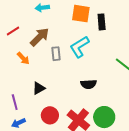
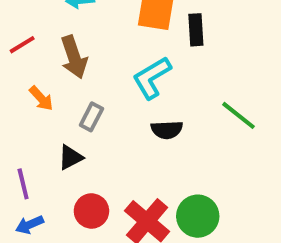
brown arrow: (40, 37) -> (74, 57), turned 115
gray rectangle: (56, 54) -> (91, 117), moved, turned 32
black semicircle: (89, 84) -> (167, 130), moved

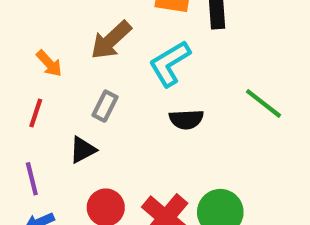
red line: (22, 45) -> (36, 113), moved, turned -40
brown arrow: (74, 57) -> (111, 40), moved, turned 66
orange arrow: (41, 98) -> (49, 63), moved

